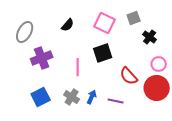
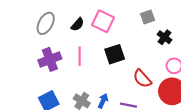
pink square: (105, 23) -> (103, 21), moved
gray ellipse: (25, 32) -> (46, 23), moved
pink line: (78, 67) -> (80, 56), moved

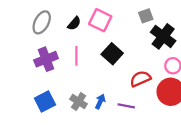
black cross: (165, 37) -> (163, 36), size x1.6
black square: (115, 54) -> (112, 54), turned -30
red semicircle: (142, 79) -> (140, 79), turned 108

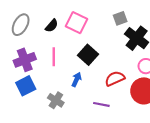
blue square: (45, 102) -> (26, 86), moved
blue arrow: (100, 102) -> (77, 80), moved

